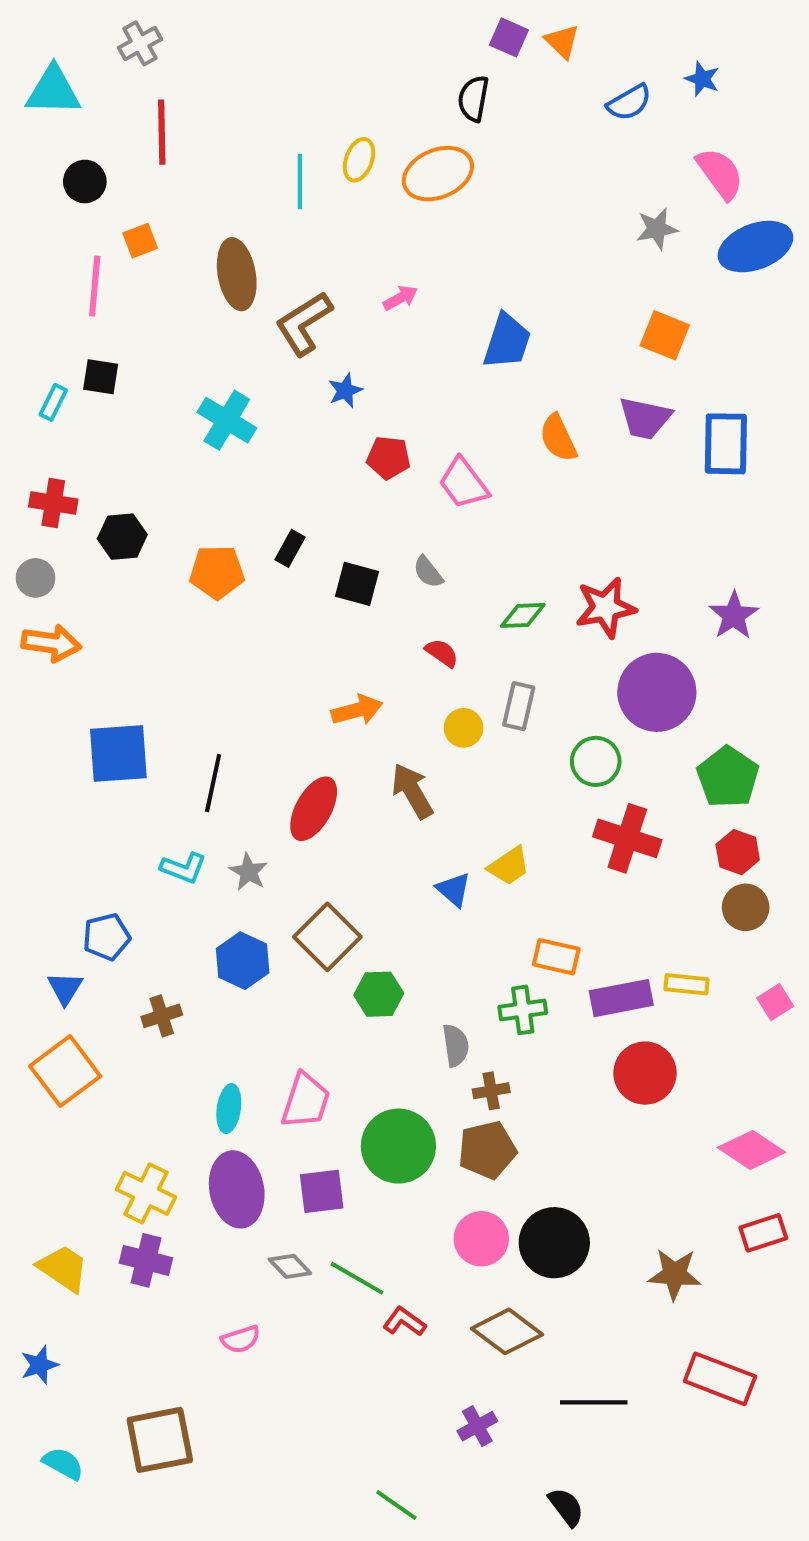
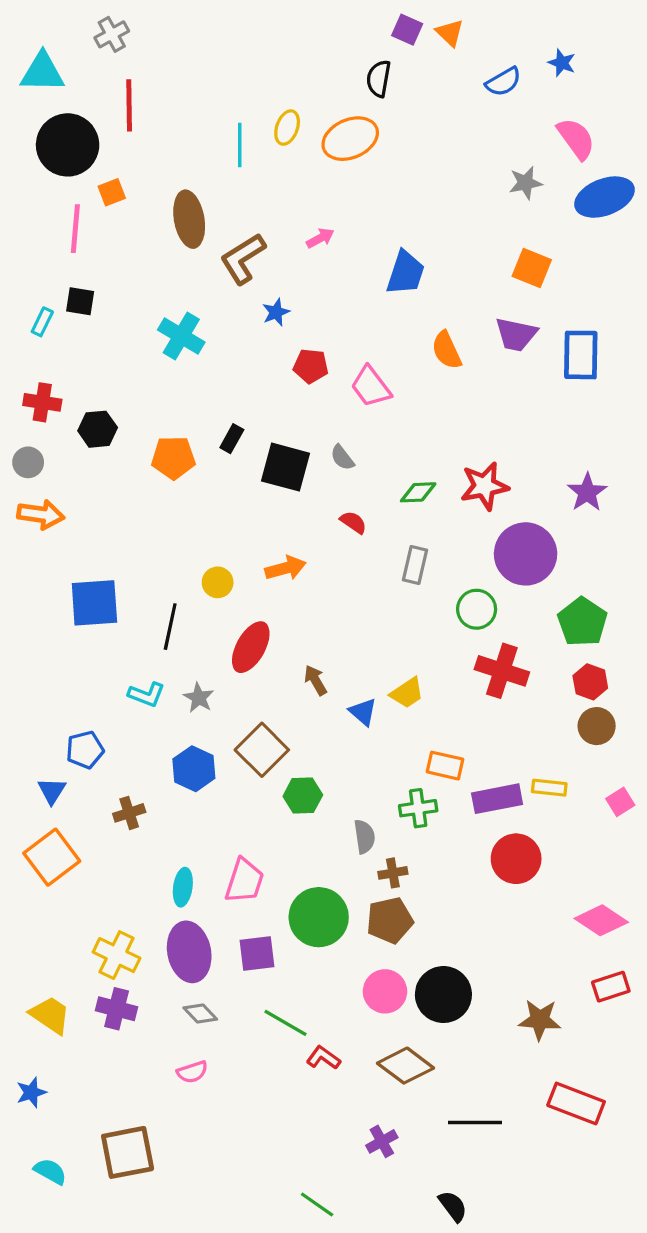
black circle: (85, 181) -> (68, 145), size x1.8
black square: (357, 584) -> (285, 467), size x1.4
yellow circle: (464, 728) -> (218, 582), moved
brown arrow: (412, 791) -> (315, 680), moved, size x0.7
gray diamond: (290, 1266) -> (200, 1013), moved

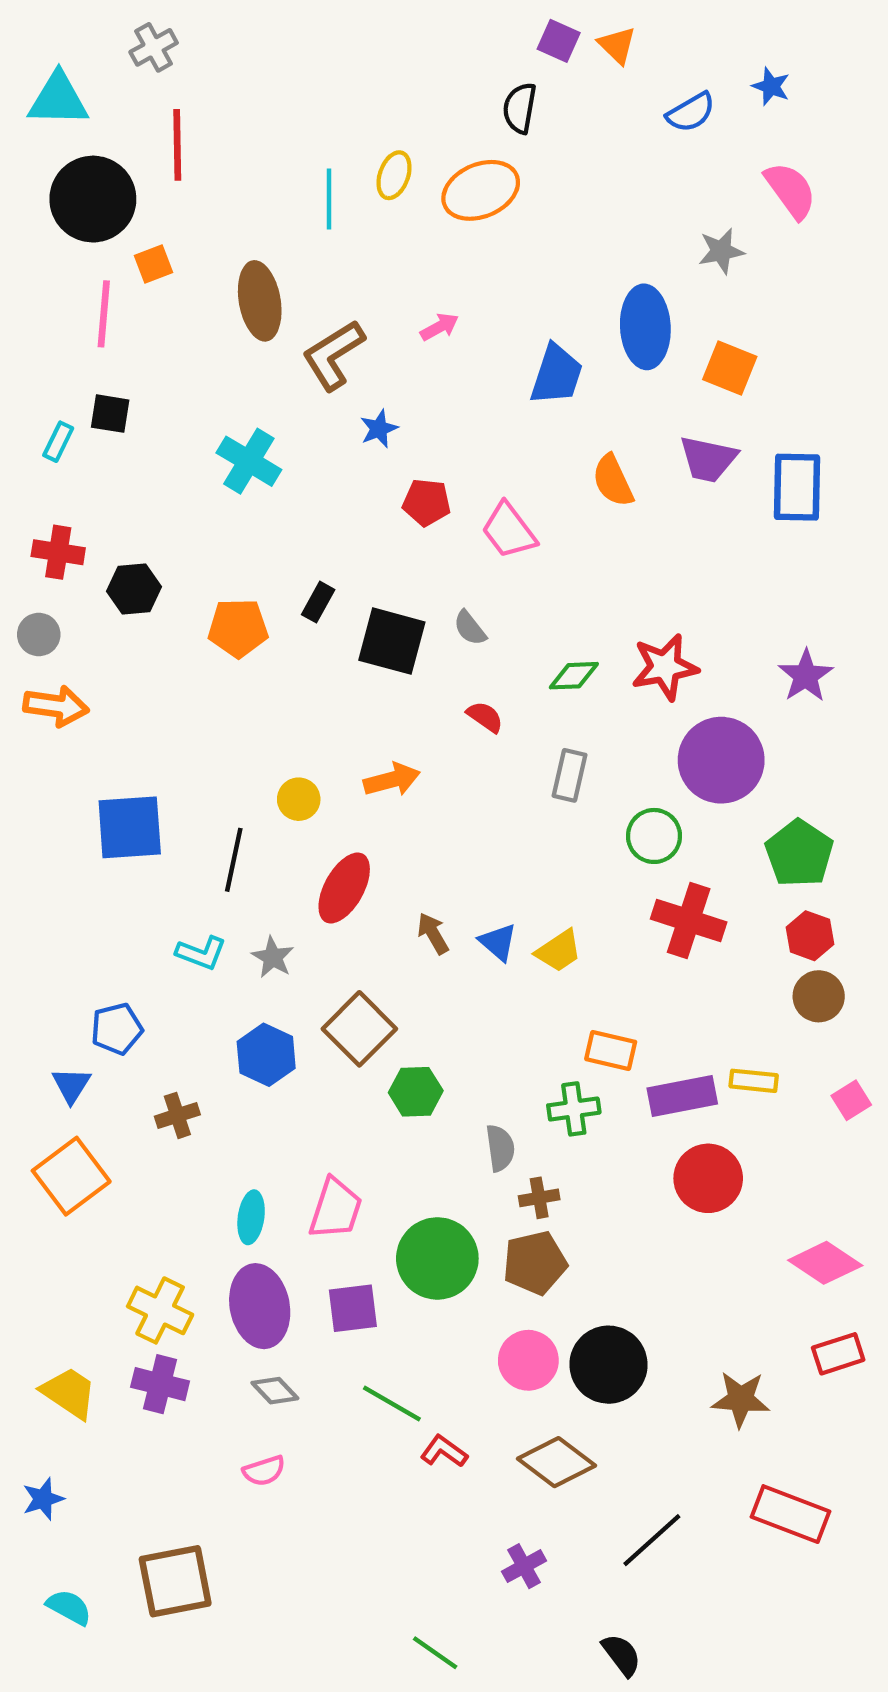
blue ellipse: (604, 197) -> (645, 327), moved, turned -72
blue triangle: (363, 712) -> (498, 942), moved
black line: (475, 1122) -> (652, 1540), turned -42

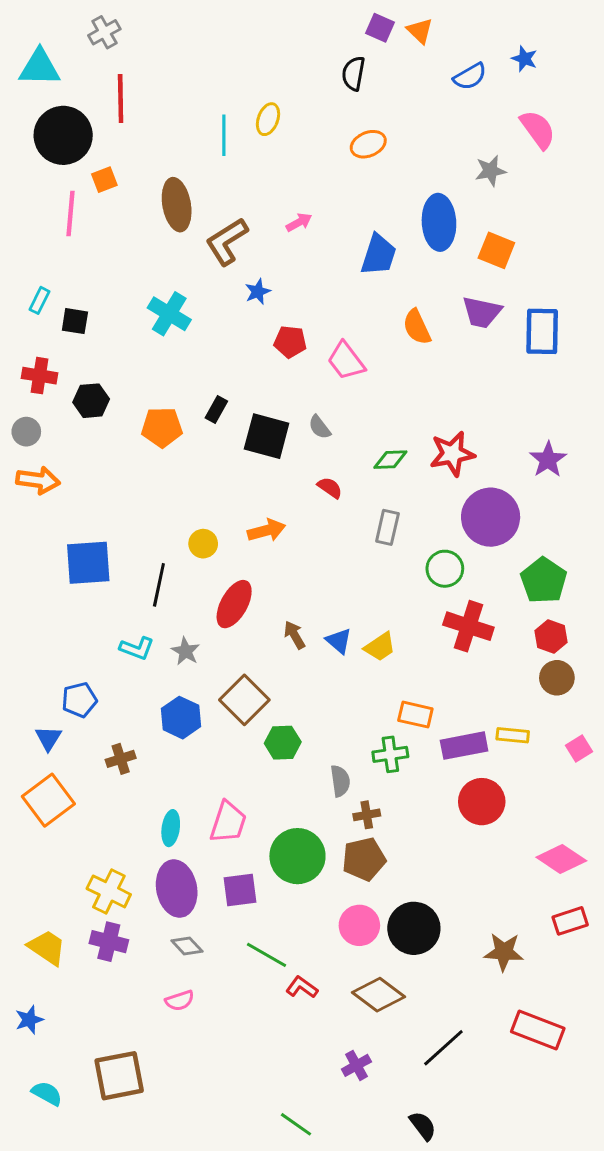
orange ellipse: (481, 190) -> (368, 144), moved, size x0.7
black square: (110, 414) -> (75, 321), moved

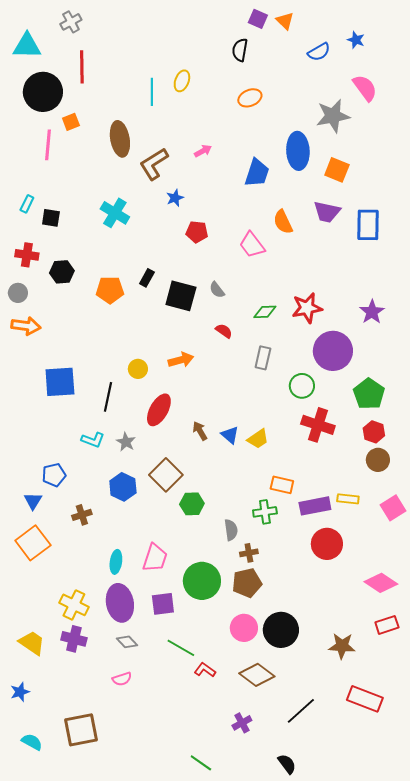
gray star: (491, 171) -> (333, 116), size x1.6
pink trapezoid: (346, 361) -> (252, 245), moved
pink square: (579, 749) -> (393, 508), size x1.4

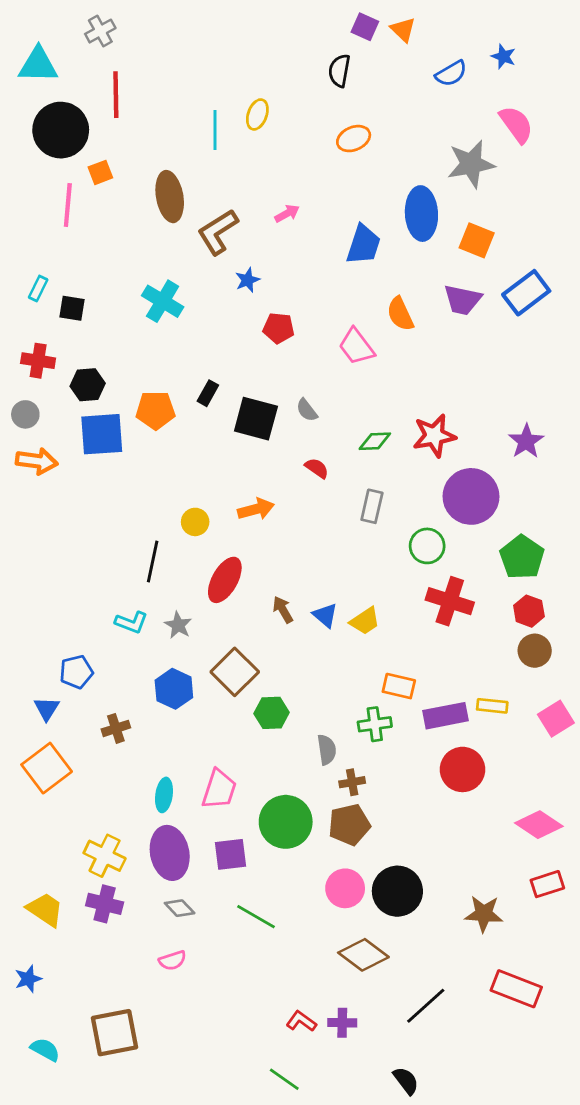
blue rectangle: (368, 225) -> (526, 293), moved, turned 52
blue square: (60, 382) -> (102, 434), moved
red L-shape: (205, 670) -> (301, 1021), moved
purple cross: (242, 723) -> (342, 1023), turned 30

